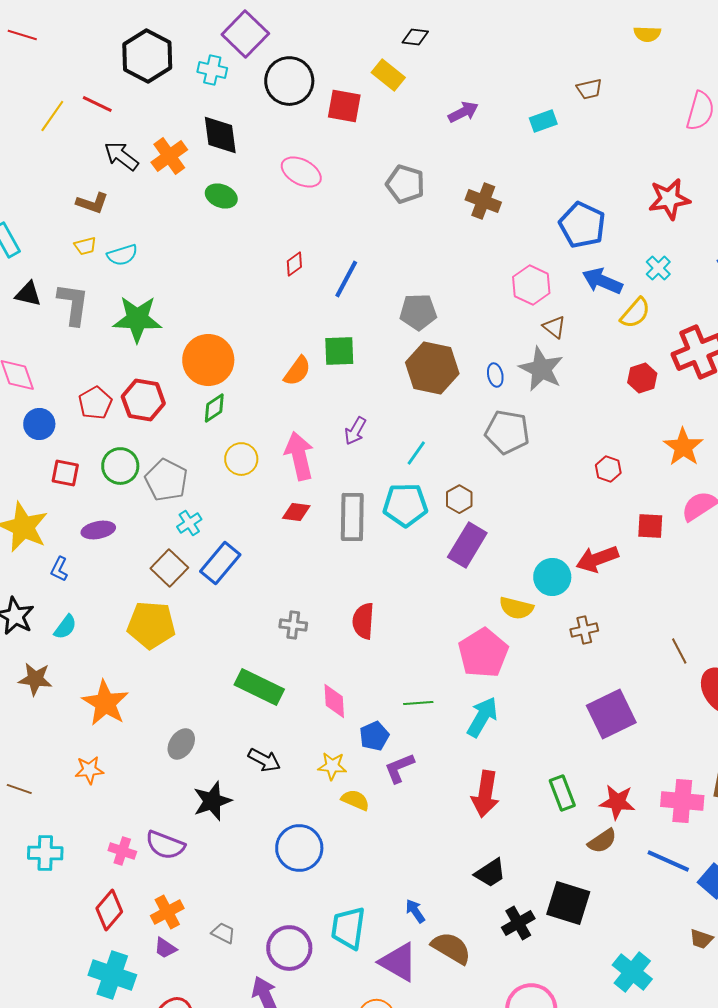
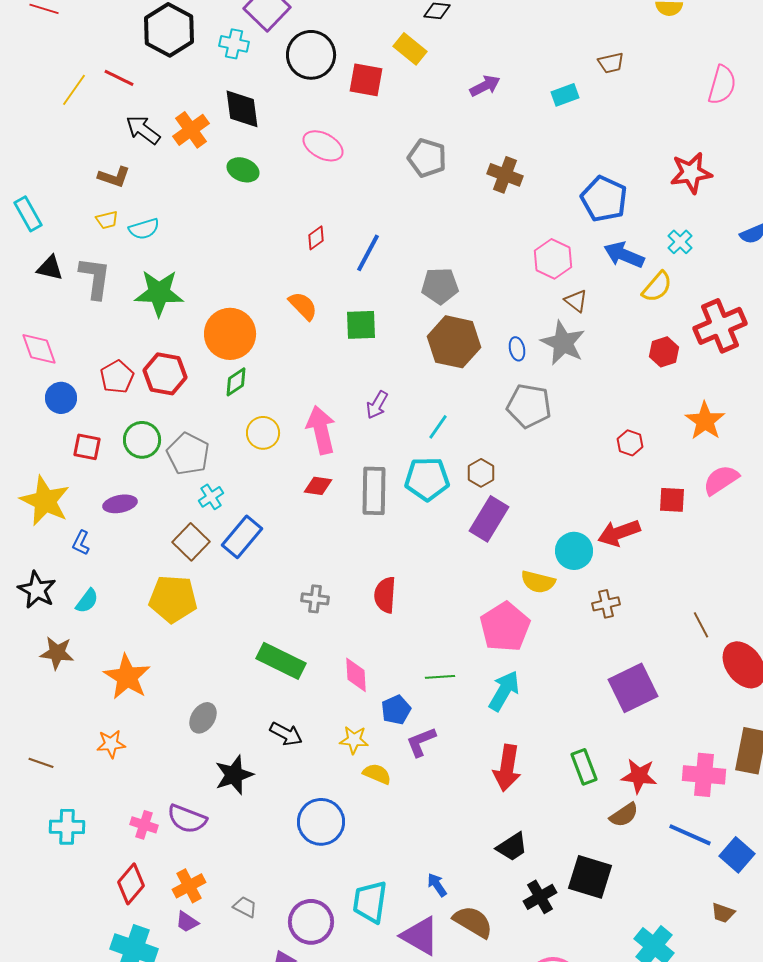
orange semicircle: (297, 371) -> (303, 306), moved, turned -80

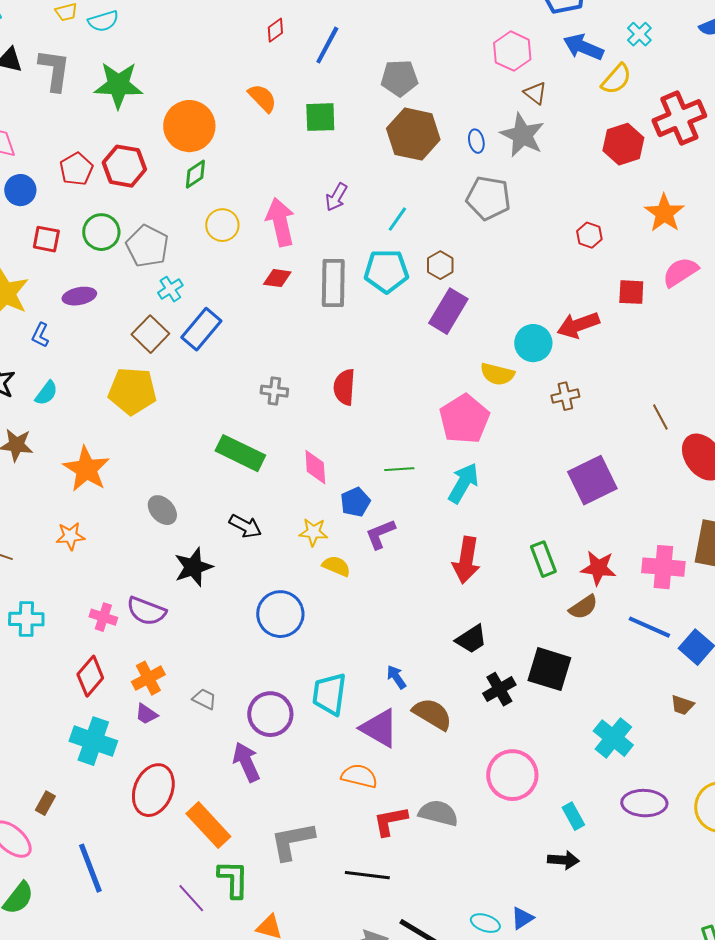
red hexagon: (664, 352) -> (623, 144), size x1.4
gray ellipse: (203, 718) -> (162, 510), turned -76

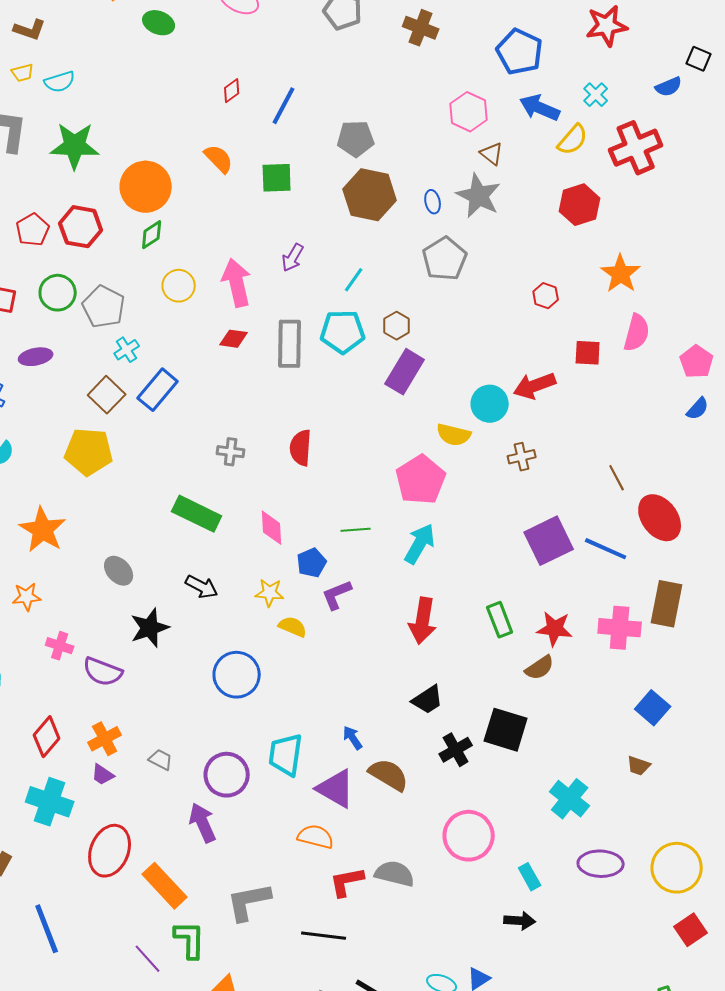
red cross: (679, 118) -> (636, 148), moved
gray pentagon: (488, 198) -> (445, 259), turned 30
pink semicircle: (680, 272) -> (637, 333), turned 138
pink cross: (103, 617) -> (60, 646), moved
blue line: (649, 627) -> (606, 549), moved

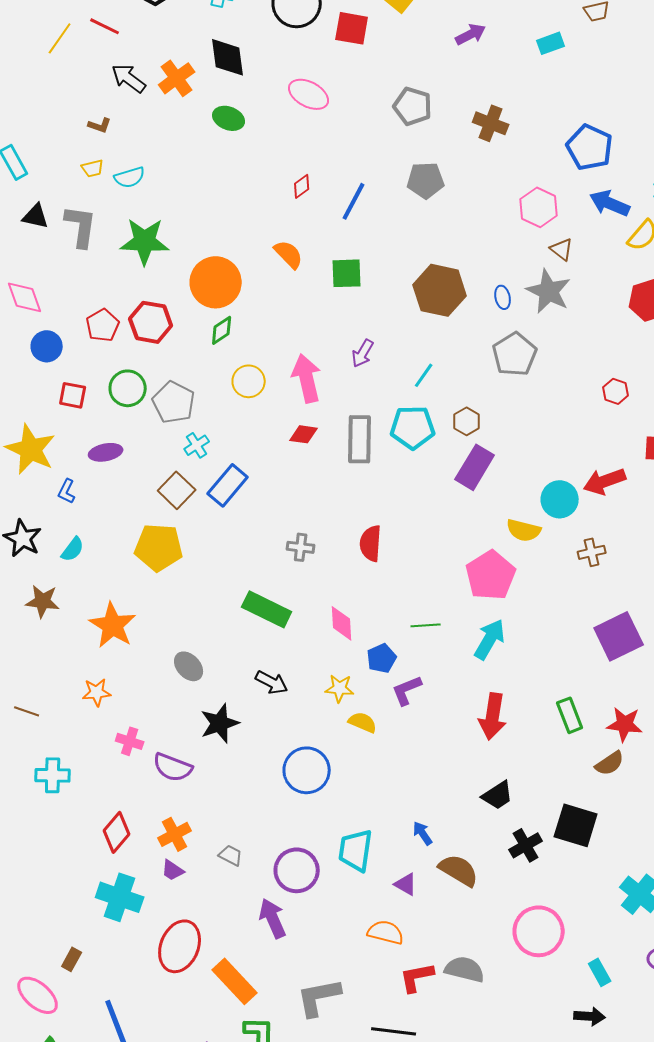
brown L-shape: (30, 30) -> (100, 125), size x0.7
gray pentagon: (356, 139) -> (426, 180), moved
purple triangle: (336, 789) -> (406, 884), size x0.6

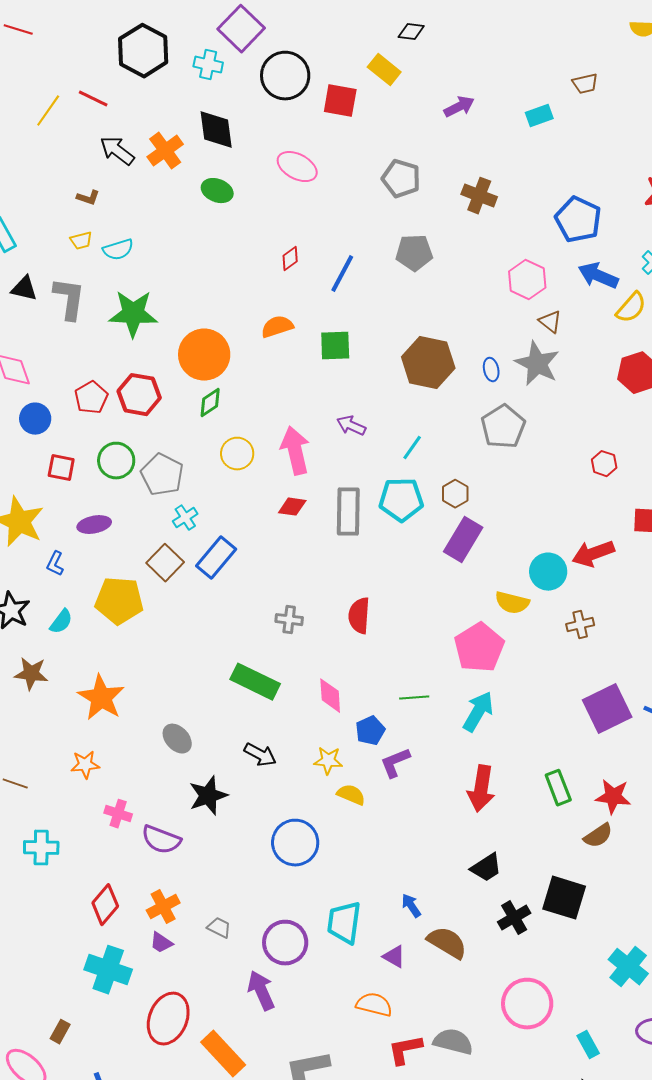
orange semicircle: (289, 254) -> (277, 327), turned -64
purple arrow: (363, 353) -> (351, 426), turned 84
yellow pentagon: (159, 547) -> (119, 601), moved

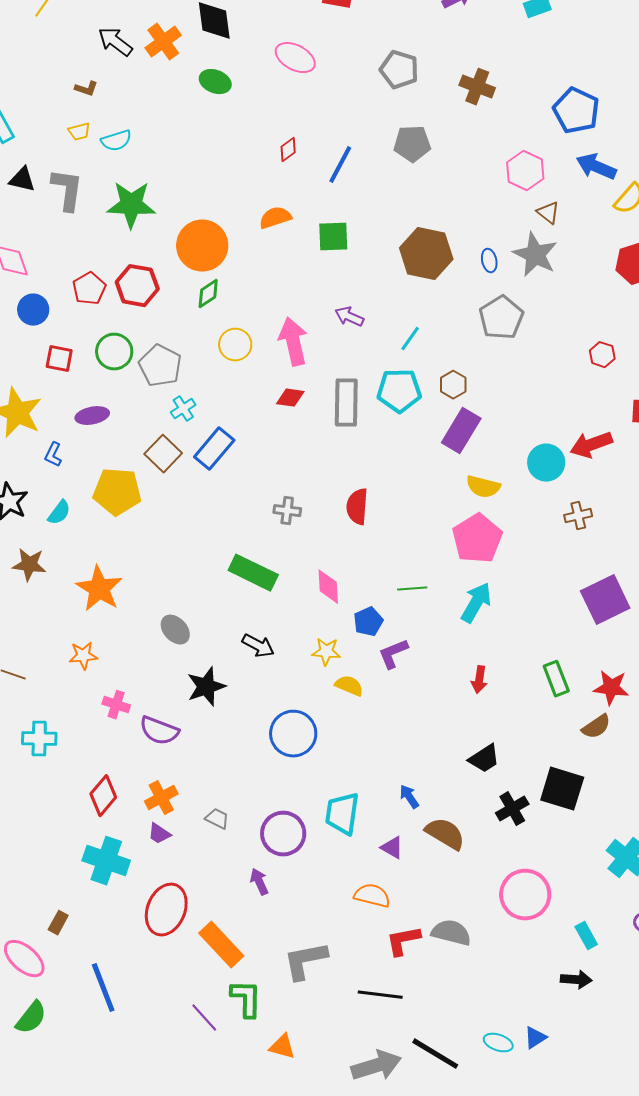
yellow semicircle: (512, 603) -> (483, 487), moved
red arrow: (481, 789) -> (479, 680), size x0.6
purple arrow: (261, 991) -> (259, 882), size x0.7

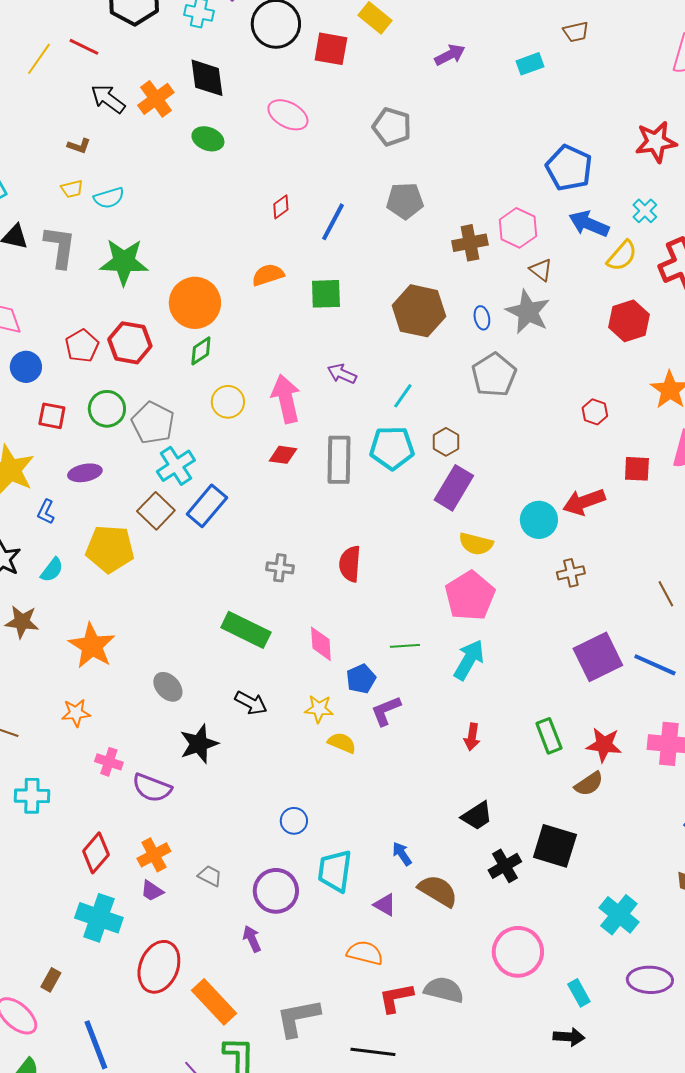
brown cross: (477, 87) -> (470, 243), moved, turned -32
cyan cross: (183, 409) -> (176, 466), size x1.5
blue circle: (293, 734) -> (294, 821), moved, size x0.6

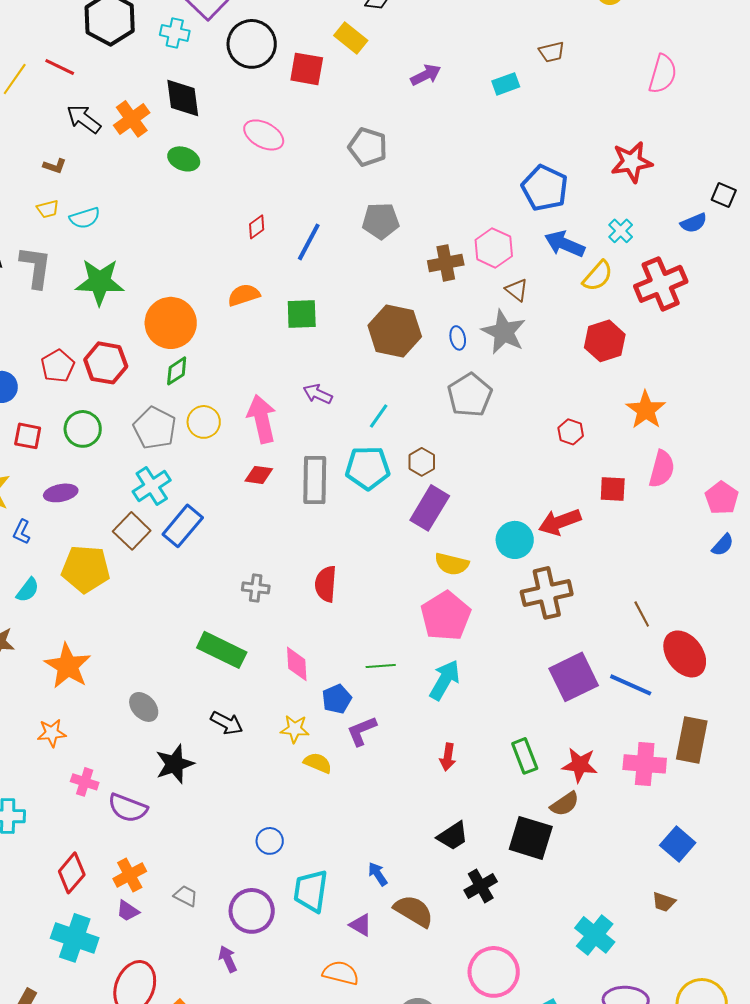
gray pentagon: (153, 423) -> (155, 428), moved
brown cross: (571, 573) -> (547, 593), size x1.8
black square: (555, 846) -> (531, 838), moved

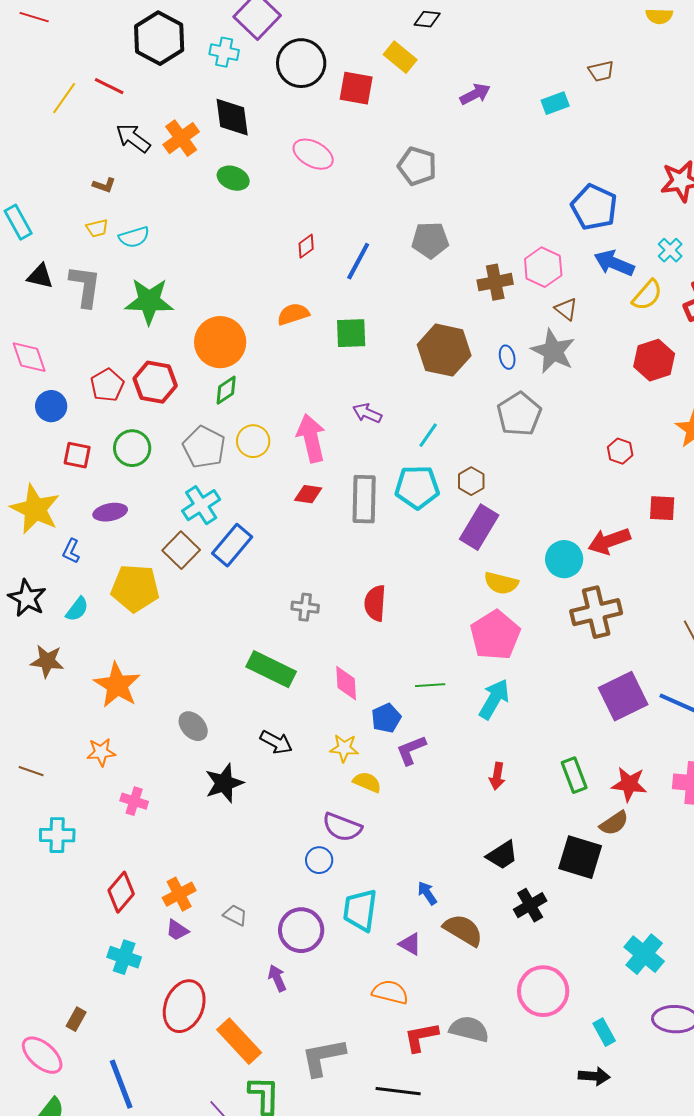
purple semicircle: (128, 808) -> (342, 827), moved
cyan cross: (75, 938) -> (124, 957), size x0.7

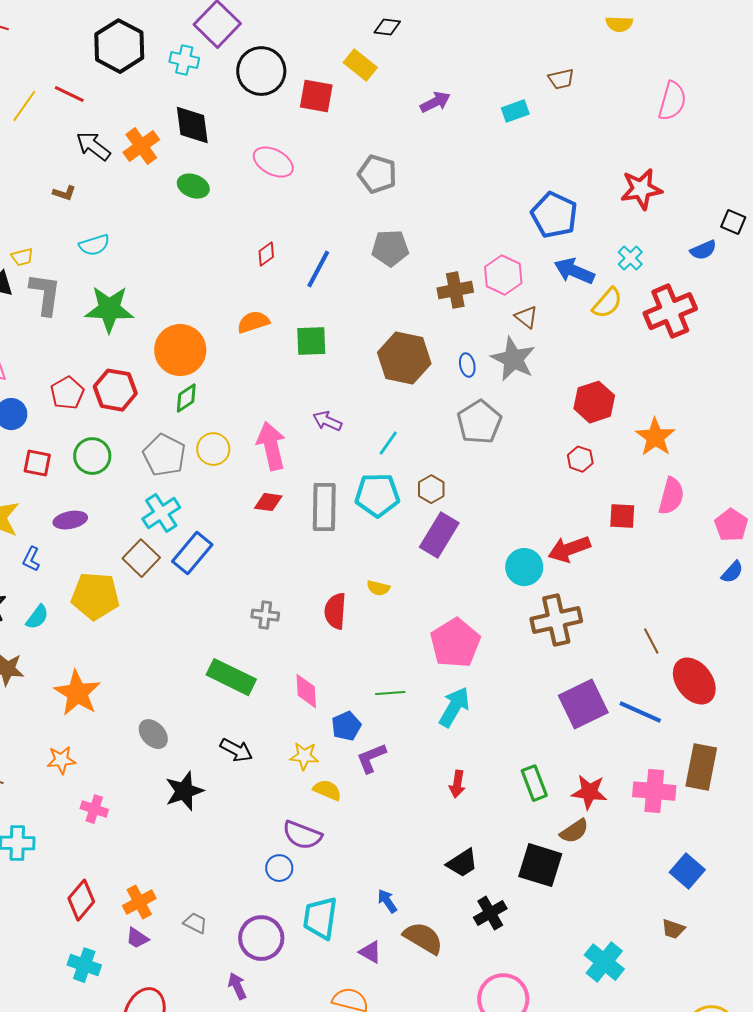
yellow trapezoid: (97, 228) -> (22, 257), moved
red hexagon: (654, 360) -> (594, 402), moved
yellow semicircle: (501, 583) -> (378, 588), moved, size x0.7

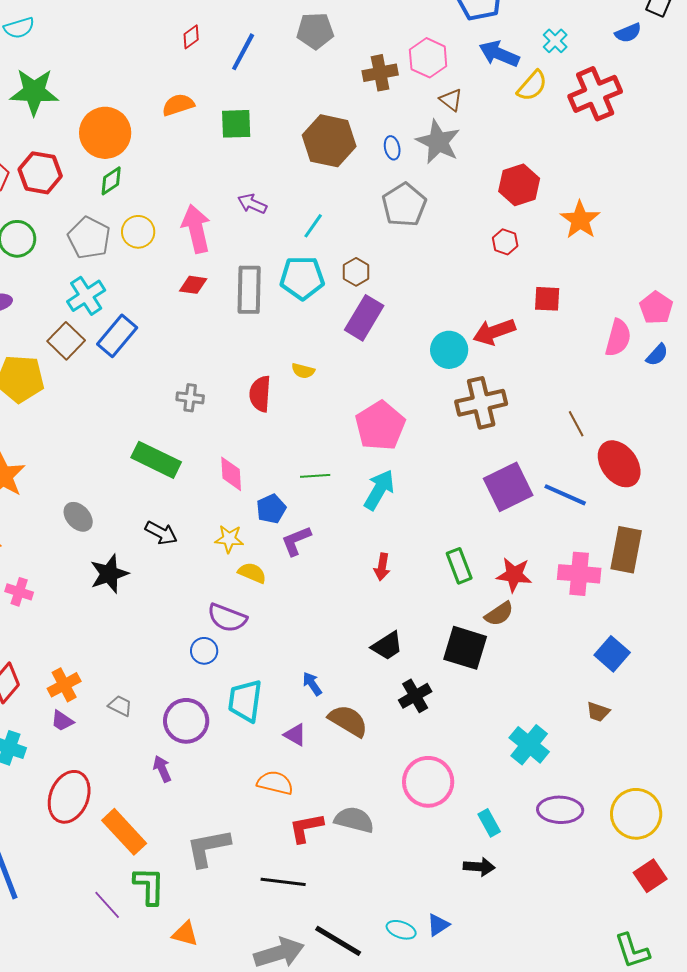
pink semicircle: (671, 496) -> (618, 338), moved

